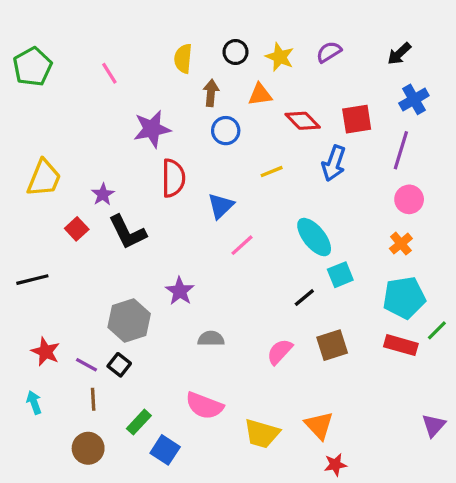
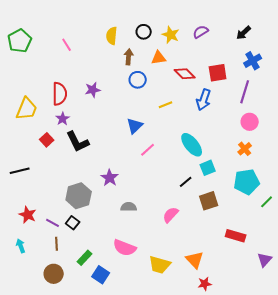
purple star: (152, 129) -> (93, 90), moved, size x0.7
red semicircle: (173, 178) -> (60, 94), moved
brown square: (332, 345) -> (209, 201), moved
red rectangle: (401, 345) -> (236, 236), moved

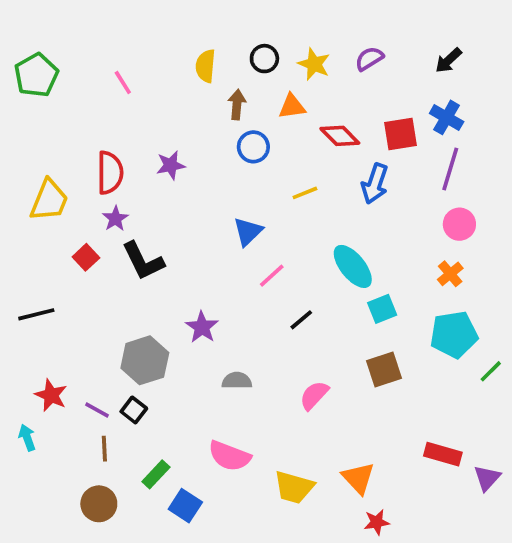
blue cross: (253, 61) -> (447, 117), moved, turned -30
black line: (186, 182) -> (301, 320), moved
red rectangle: (236, 236) -> (443, 454), moved
cyan arrow: (21, 246) -> (27, 438), moved

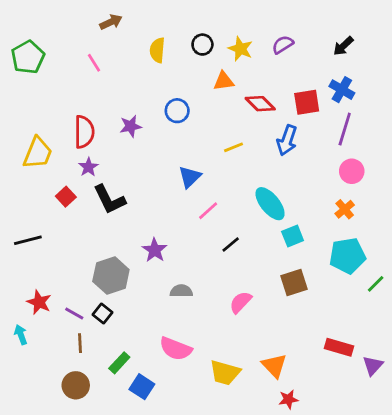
brown arrow: (237, 105) -> (111, 22), moved, turned 60
blue circle: (253, 147) -> (177, 111), moved

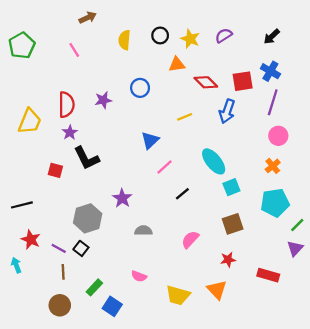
red square: (66, 197) -> (55, 170), moved, turned -32
black line: (28, 240) -> (22, 205), moved
pink semicircle: (176, 349) -> (139, 276), size x0.6
purple triangle: (373, 366) -> (295, 248), moved
red star: (288, 399) -> (228, 260), moved

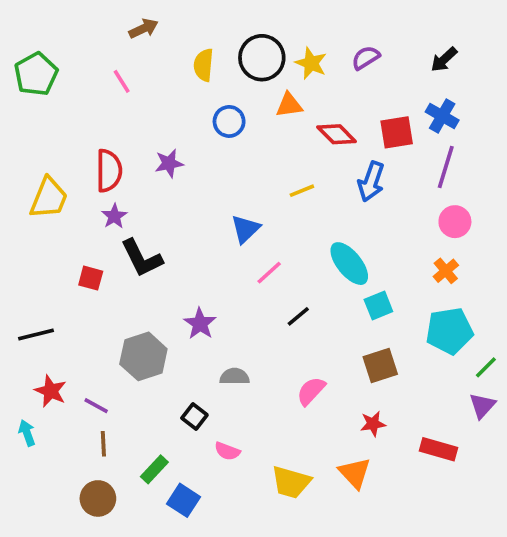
black circle: (160, 35) -> (262, 58), size x1.6
blue circle: (140, 88) -> (229, 121), moved
black square: (81, 248) -> (194, 417), moved

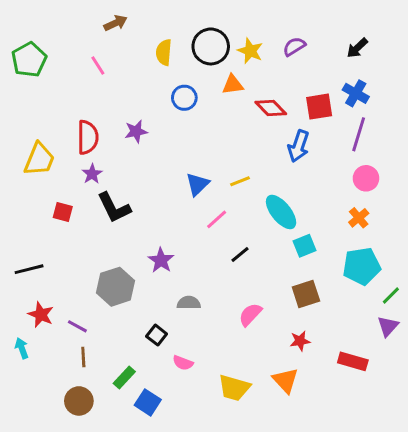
yellow line: (302, 191) -> (240, 181), moved
red square: (91, 278) -> (63, 212), moved

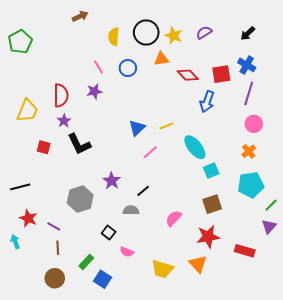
pink line: (98, 66) -> (98, 67), moved
black line: (240, 254) -> (143, 191), moved
red star: (300, 341) -> (208, 237), size x1.6

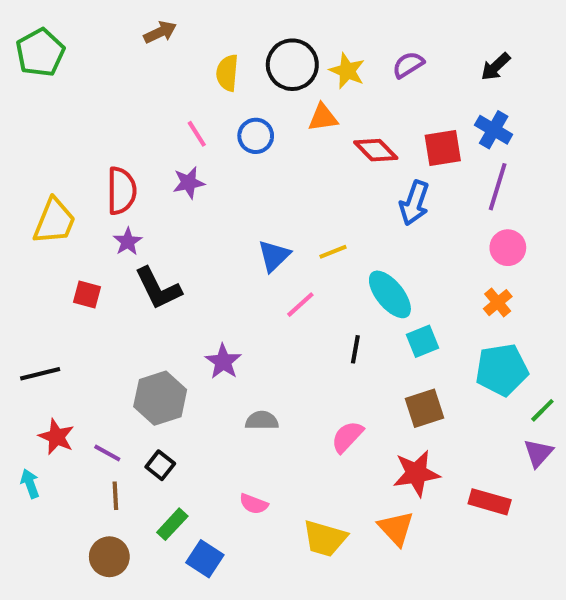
green pentagon: (20, 42) -> (40, 52), moved
black line: (143, 191) -> (355, 349), moved, turned -40
black square: (109, 233) -> (160, 465), moved

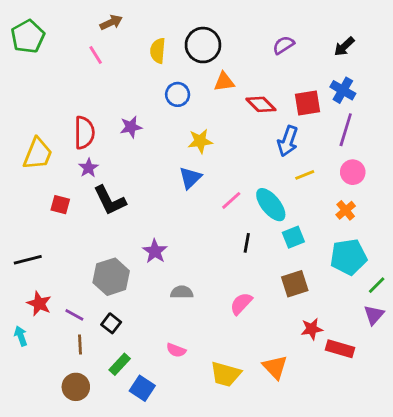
yellow star: (347, 71) -> (200, 141), moved, turned -30
pink line: (197, 134) -> (96, 55), moved
yellow line: (333, 252) -> (305, 175), moved
pink line: (300, 305) -> (231, 200), moved
red star: (416, 473) -> (312, 329), moved, size x0.7

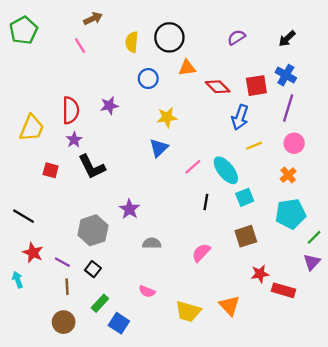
black line: (28, 260) -> (24, 216), turned 45

